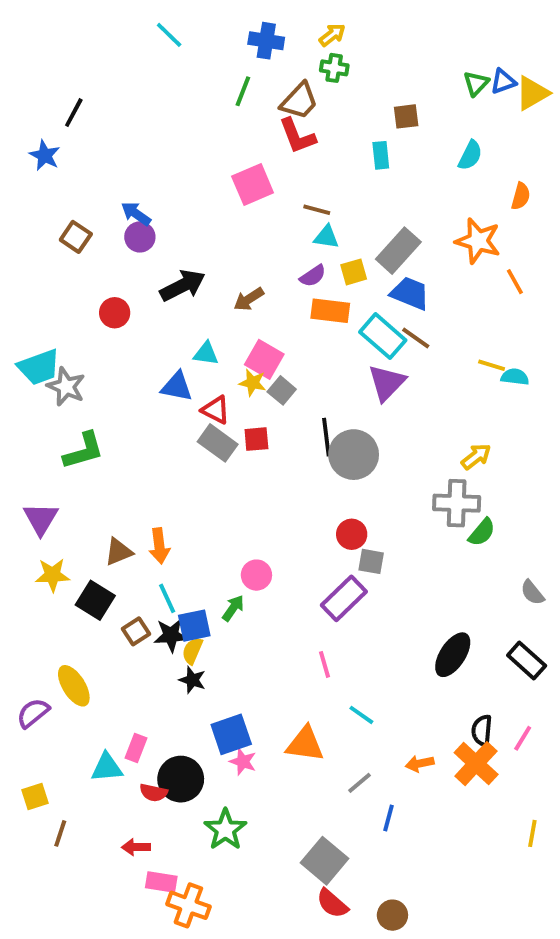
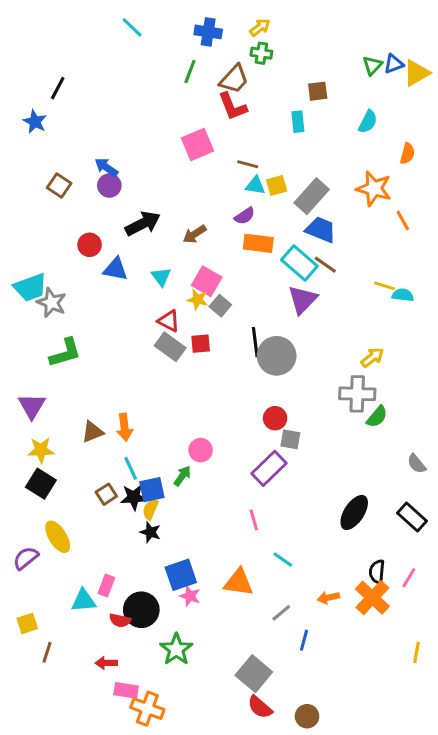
yellow square: (354, 272) -> (277, 186), moved
cyan triangle: (206, 354) -> (161, 277), turned 45
blue triangle: (177, 387) -> (115, 269), moved
black square: (95, 600) -> (41, 484), moved

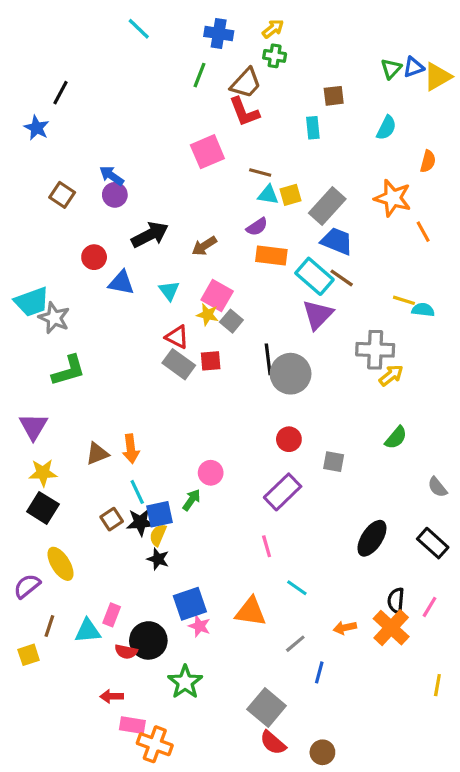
gray cross: (357, 394) -> (375, 350), moved
gray square: (290, 439) -> (334, 462), moved
brown line: (47, 652) -> (49, 626), moved

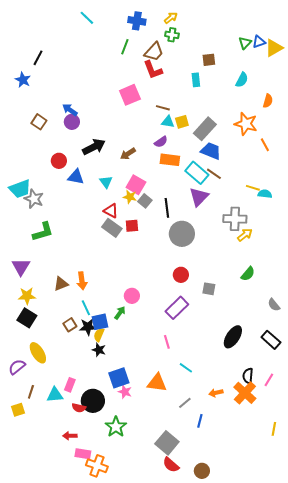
black line: (268, 359) -> (167, 208), moved

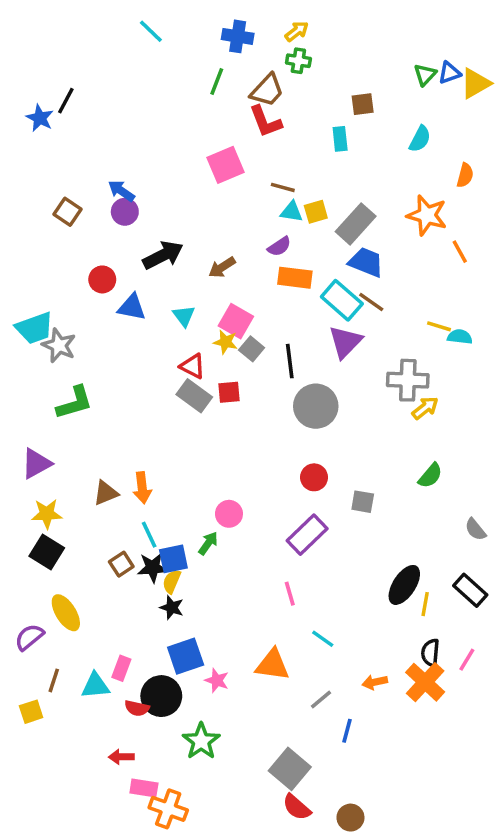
blue star: (23, 80) -> (40, 118), moved
purple triangle: (21, 267) -> (36, 463), turned 30
blue square: (119, 378) -> (186, 656), moved
yellow line: (274, 429) -> (425, 604), moved

